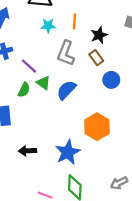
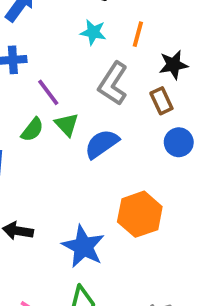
blue star: (68, 152) -> (83, 247), turned -30

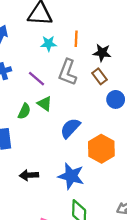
black star: (173, 65) -> (102, 53), turned 30
purple line: (48, 92) -> (37, 79), moved
blue semicircle: (102, 144) -> (70, 128), moved

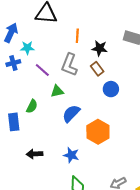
cyan star: (49, 44) -> (27, 48), moved
green triangle: (45, 104) -> (57, 91), moved, turned -48
green semicircle: (24, 111) -> (32, 106), moved
blue star: (71, 176) -> (71, 155), size x0.7

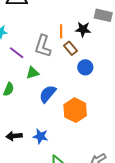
orange line: (77, 36) -> (61, 31), moved
black star: (100, 48) -> (83, 29), moved
blue star: (71, 155) -> (40, 136), moved

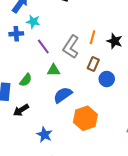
brown rectangle: (70, 48) -> (93, 64), moved, turned 48
black arrow: (14, 136) -> (21, 110), moved, turned -42

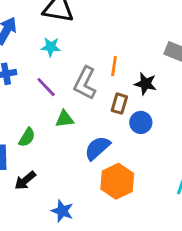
cyan star: (33, 22) -> (51, 47), moved
black star: (115, 41) -> (145, 84), moved
blue semicircle: (63, 95) -> (97, 148), moved

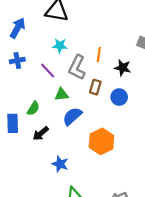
cyan star: (51, 47) -> (60, 46), moved
brown rectangle: (119, 104) -> (95, 87), moved
blue semicircle: (97, 148) -> (72, 116), moved
black arrow: (25, 180) -> (41, 133), moved

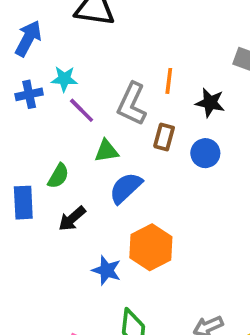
cyan star: (60, 46) -> (64, 79), moved
orange hexagon: (101, 141) -> (151, 247), moved

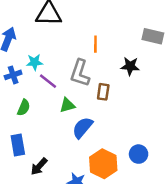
orange line: (169, 81) -> (95, 44), moved
blue circle: (205, 153) -> (139, 154), moved
green semicircle: (58, 176) -> (24, 108), moved
black arrow: (72, 219) -> (39, 166), moved

